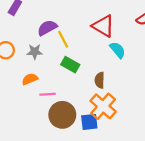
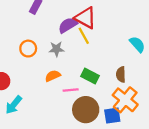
red triangle: (103, 26) -> (85, 18), moved
green rectangle: (70, 65) -> (90, 76), moved

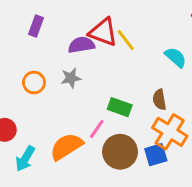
purple semicircle: (68, 25) -> (81, 45), turned 30
yellow line: (84, 36) -> (126, 40), moved
orange semicircle: (53, 76) -> (66, 147), moved, size x1.6
pink line: (71, 90) -> (97, 129), turned -42

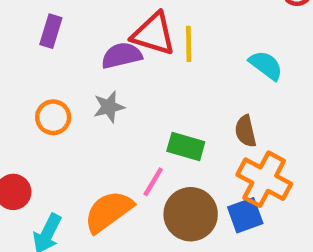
yellow line: (126, 40) -> (189, 44), turned 40

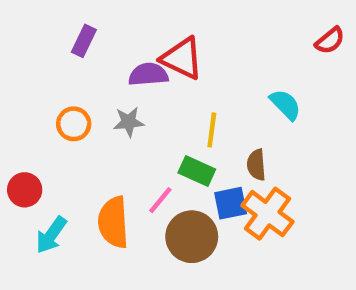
yellow line: (189, 44) -> (212, 130), moved
orange semicircle: (108, 211) -> (113, 222), turned -66
blue square: (245, 215) -> (231, 203), moved

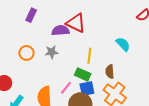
blue square: (231, 203) -> (87, 89), moved

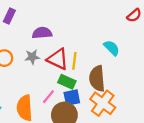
red triangle: (76, 23) -> (58, 59), moved
brown semicircle: (110, 72) -> (97, 78), size x1.6

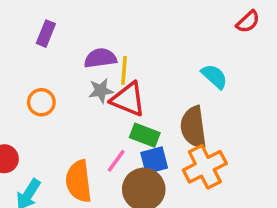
gray star: (32, 57) -> (101, 91), moved
yellow line: (74, 61) -> (124, 70), moved
orange cross: (103, 103) -> (205, 167), turned 30

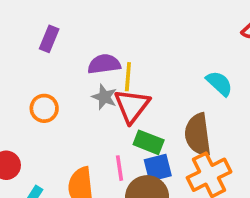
gray star: (101, 91) -> (104, 97), turned 30
red triangle: (128, 99) -> (132, 106), turned 45
pink line: (116, 161) -> (119, 168), turned -45

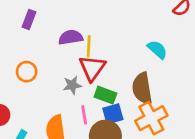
gray star: (104, 97) -> (72, 85), moved, turned -30

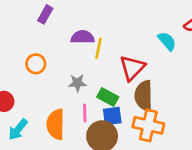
cyan semicircle: (157, 49) -> (167, 41), moved
red triangle: (92, 68) -> (132, 68), moved
orange cross: (151, 118) -> (148, 125), turned 32

